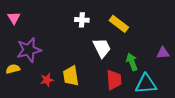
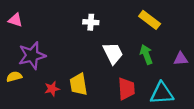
pink triangle: (14, 18) -> (15, 20), turned -40
yellow rectangle: (119, 24) -> (150, 20), moved
green arrow: (132, 62) -> (146, 54), moved

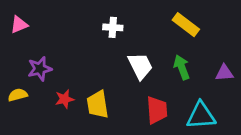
pink triangle: (15, 20) -> (19, 25), turned -40
purple star: (32, 55) -> (40, 69), size x0.7
red star: (52, 89) -> (65, 99), moved

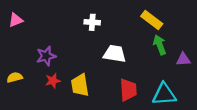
white trapezoid: (140, 66) -> (115, 54), turned -55
green arrow: (182, 67) -> (160, 45), moved
purple star: (40, 69) -> (46, 56), moved

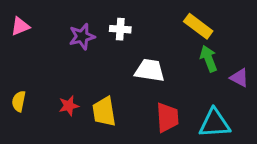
purple star: (46, 56) -> (82, 37), moved
purple triangle: (183, 59) -> (239, 78), turned 32
yellow semicircle: (15, 77) -> (19, 101), turned -64

